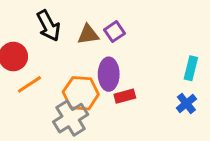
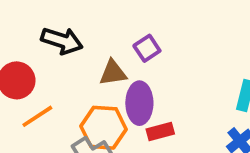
black arrow: (49, 26) -> (62, 41), turned -44
brown triangle: (88, 35) -> (113, 73), moved

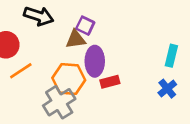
purple square: (147, 48) -> (85, 26), moved, turned -30

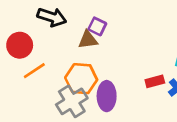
purple ellipse: (95, 61) -> (107, 96), moved
red rectangle: (110, 82) -> (155, 81), moved

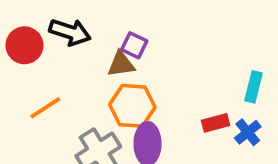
red circle: (20, 45) -> (25, 45), moved
orange hexagon: (81, 79) -> (132, 106), moved

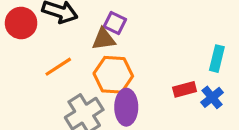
orange line: (45, 108) -> (58, 67), moved

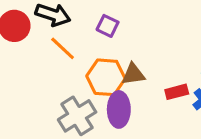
brown triangle: (104, 39) -> (133, 74), moved
orange line: (58, 67) -> (63, 48), moved, turned 76

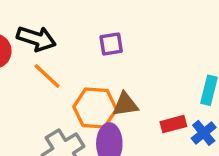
purple square: (108, 26) -> (111, 44), moved, turned -35

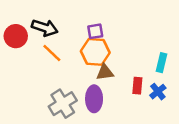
orange hexagon: (95, 108) -> (95, 52), moved
red rectangle: (173, 124) -> (137, 86), turned -70

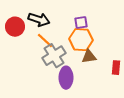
purple ellipse: (94, 99) -> (66, 78), moved
gray cross: (63, 104) -> (54, 56), moved

